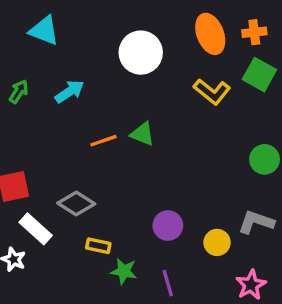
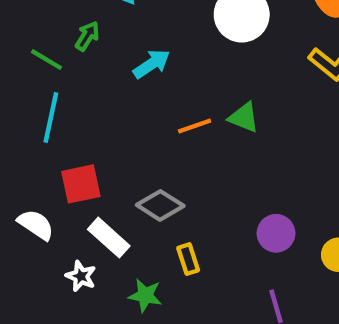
green arrow: (19, 92) -> (87, 36), moved
yellow rectangle: (98, 246) -> (188, 259), turned 60
green star: (124, 271) -> (145, 295), moved

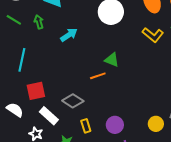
green arrow: (87, 36) -> (39, 22), turned -48
green line: (47, 60) -> (14, 20), moved
orange line: (195, 126) -> (98, 76), moved
purple circle: (276, 233) -> (115, 125), moved

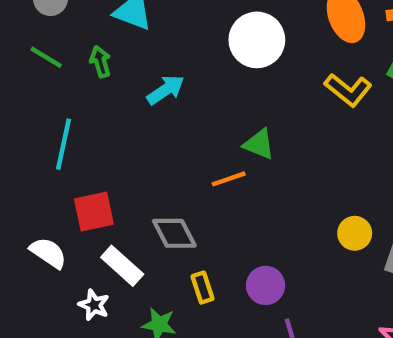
gray diamond: (73, 101) -> (174, 233), turned 30
yellow circle: (156, 124) -> (355, 233), moved

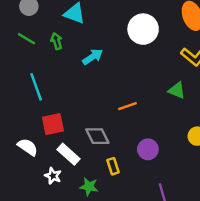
cyan line: (63, 144) -> (36, 87), turned -32
green triangle: (259, 144) -> (177, 90), moved
purple circle: (266, 285) -> (148, 149), moved

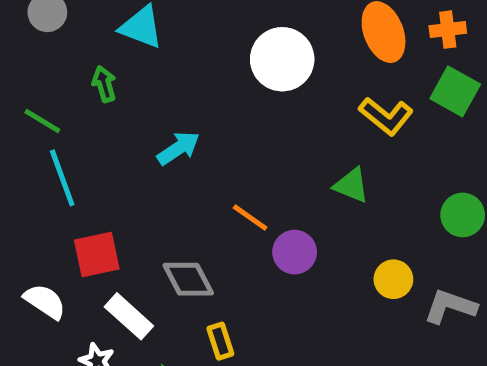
green line: (26, 39) -> (42, 121), moved
cyan arrow: (93, 57) -> (178, 148), moved
orange line: (127, 106) -> (250, 217), turned 54
purple circle: (148, 149) -> (295, 252), moved

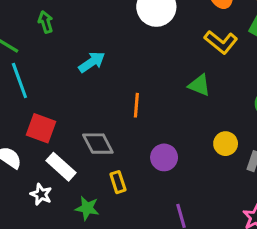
orange line: (250, 217) -> (136, 105), turned 60
purple circle: (295, 252) -> (164, 157), moved
red square: (97, 255) -> (41, 128), turned 32

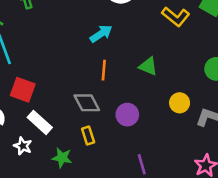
cyan arrow: (92, 62) -> (101, 34), moved
green triangle: (199, 85) -> (148, 66), moved
gray diamond: (98, 144) -> (87, 103), moved

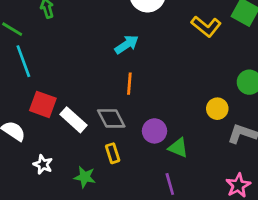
green triangle: (148, 66) -> (178, 148), moved
yellow circle: (180, 103) -> (217, 109), moved
white rectangle: (40, 122) -> (74, 120), moved

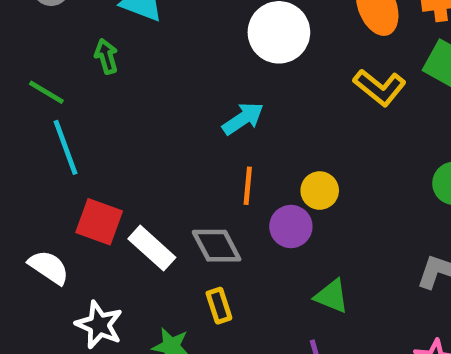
yellow circle: (217, 109) -> (320, 191), moved
purple circle: (154, 131) -> (291, 226), moved
white star: (43, 164) -> (99, 325), size x1.4

